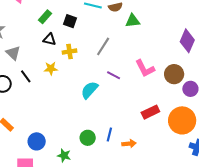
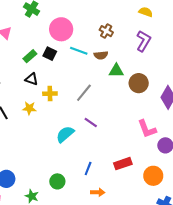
black square: (70, 21) -> (50, 54), moved
pink L-shape: (145, 68) -> (147, 129), moved
brown circle: (174, 74) -> (139, 83), moved
orange circle: (182, 120) -> (153, 176), size x0.7
blue line: (109, 134) -> (88, 169), moved

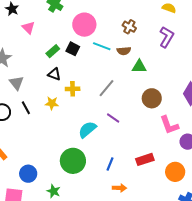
brown circle: (139, 83) -> (152, 98), moved
green circle: (57, 181) -> (73, 161), moved, size x1.6

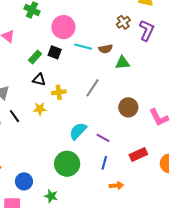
brown cross: (129, 27) -> (123, 22), moved, turned 32
brown circle: (152, 98) -> (128, 107), moved
purple line: (113, 118) -> (103, 138), moved

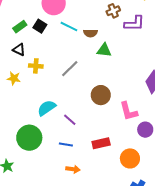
purple L-shape: (147, 30) -> (134, 23), turned 55
blue line: (104, 163) -> (66, 145), turned 72

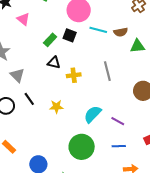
gray line: (70, 69) -> (107, 71), turned -48
yellow star: (14, 78) -> (56, 107), moved

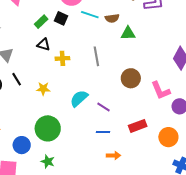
green circle: (82, 147) -> (48, 128), moved

